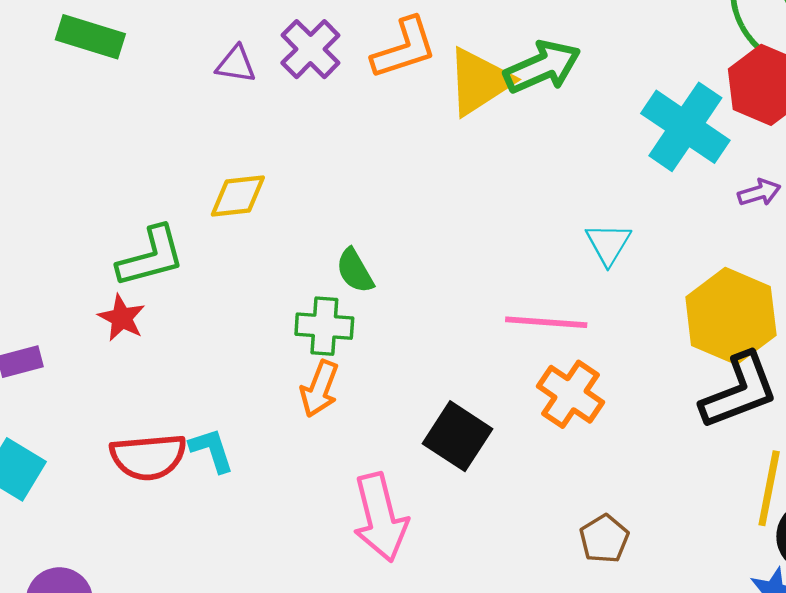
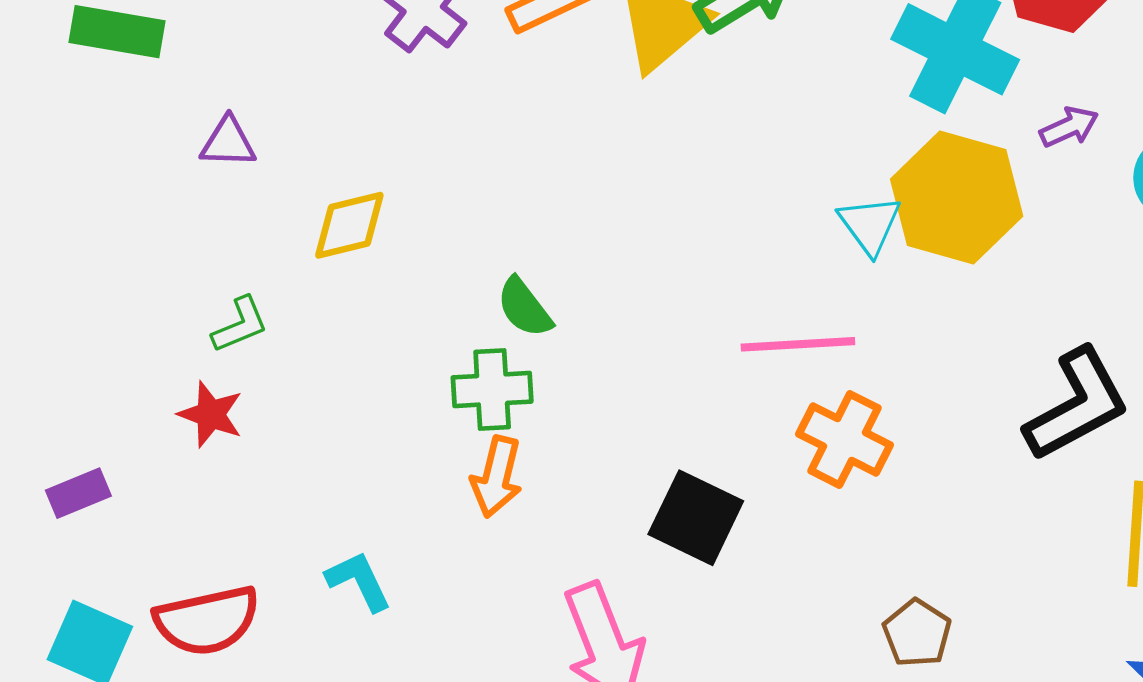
purple triangle: (236, 64) -> (228, 142), moved
green L-shape: (151, 257) -> (240, 325), size x0.6
yellow hexagon: (731, 316) -> (957, 198), moved
red semicircle: (148, 457) -> (207, 621), moved

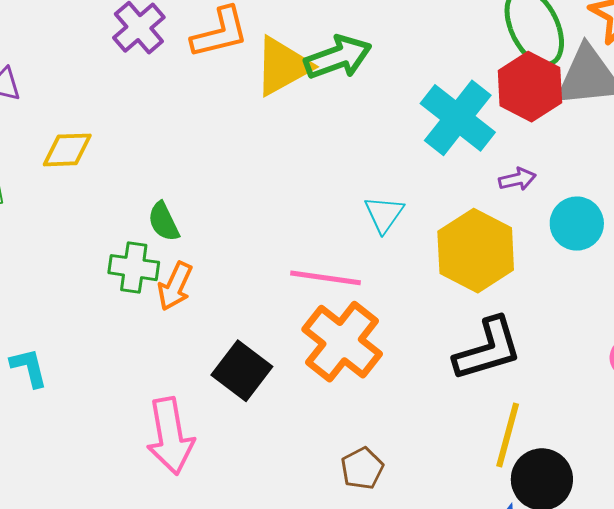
yellow hexagon: (957, 198) -> (476, 251), moved
orange cross: (845, 439) -> (342, 342), size x1.4
orange arrow: (497, 477) -> (175, 286), moved

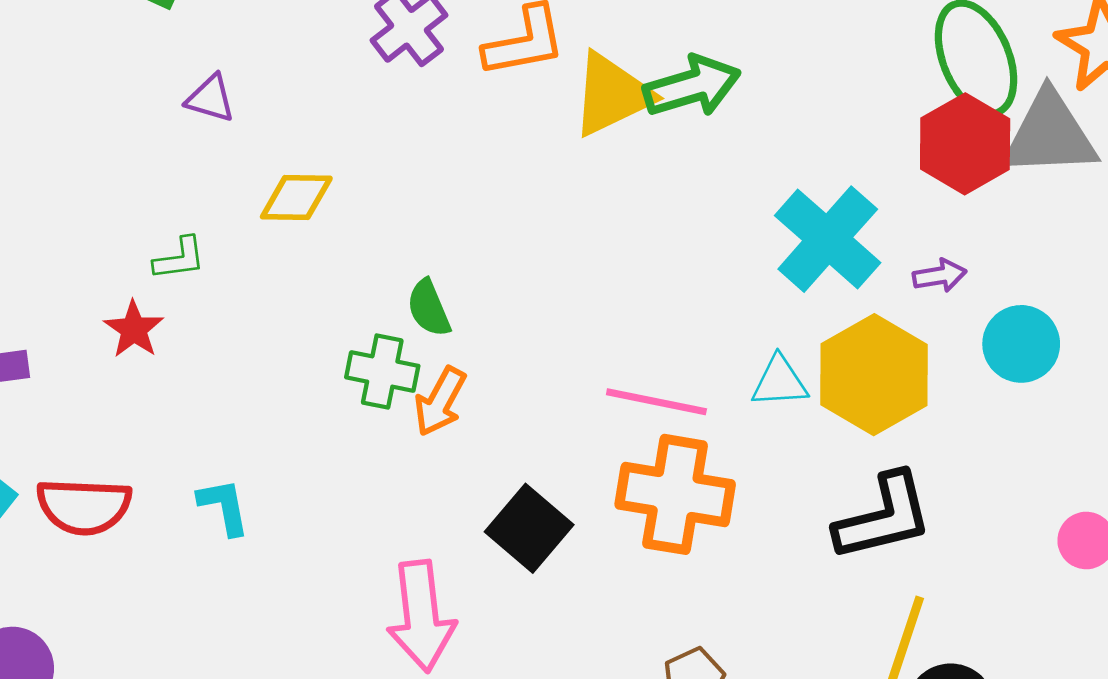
cyan cross: (458, 118) -> (828, 239), moved
cyan triangle: (384, 214) -> (780, 382), moved, turned 48
orange cross: (342, 342) -> (675, 494), turned -32

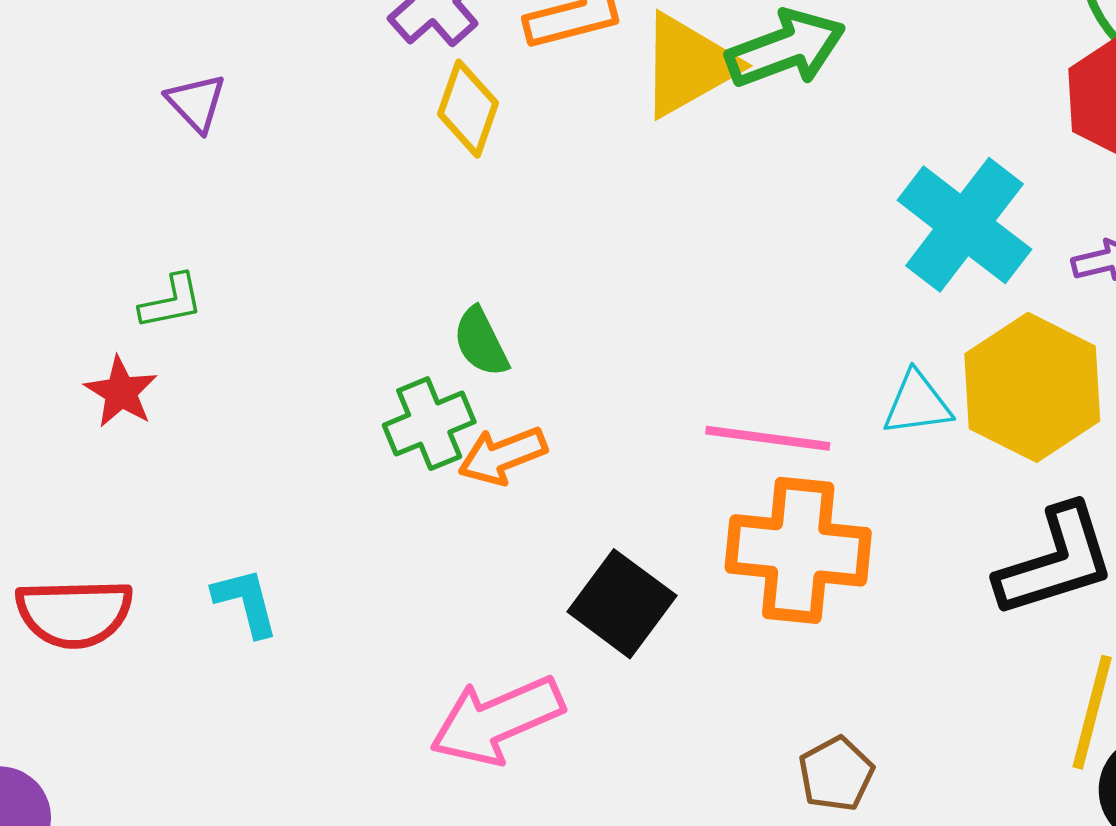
purple triangle: (210, 98) -> (196, 103), turned 34
yellow diamond: (296, 197) -> (468, 109), moved, turned -68
green cross: (382, 372) -> (429, 424), turned -30
orange arrow: (440, 402) -> (502, 456), turned 44
pink arrow: (421, 616) -> (497, 720), turned 77

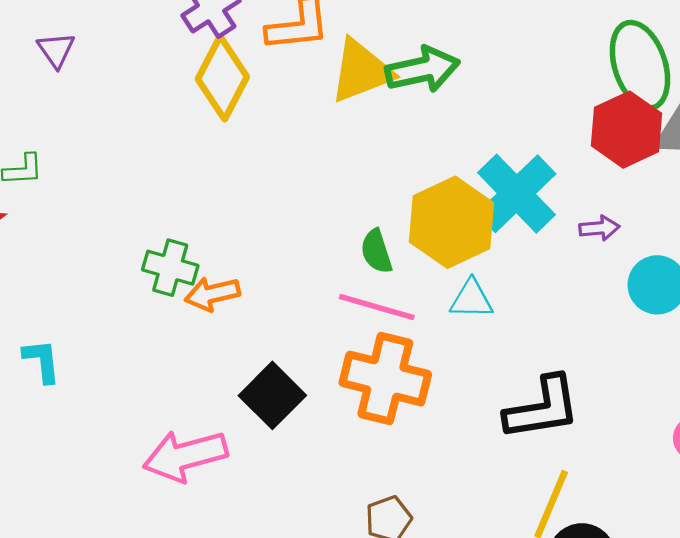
yellow diamond: (468, 109) -> (222, 78), size x1.4
green semicircle: (481, 342) -> (376, 251), moved
yellow hexagon: (1032, 387) -> (451, 222), moved
green cross: (429, 424) -> (170, 268), turned 30

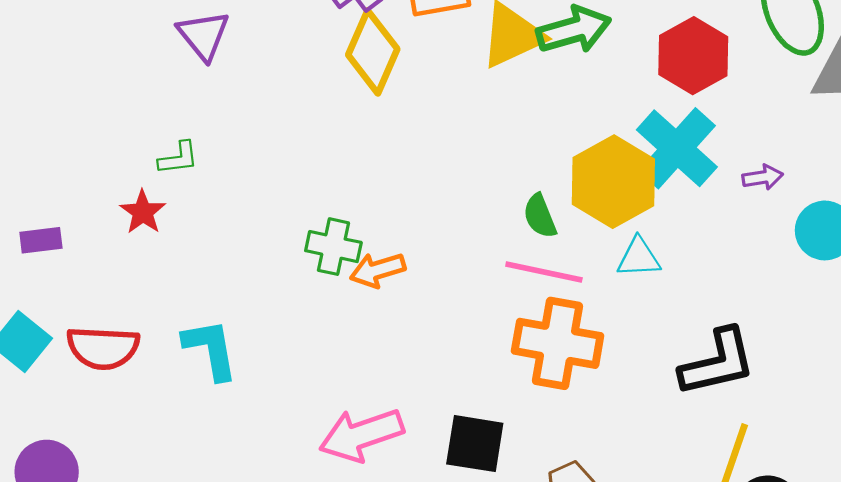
purple triangle: (56, 50) -> (204, 35), size x1.4
red hexagon: (627, 130) -> (693, 56), moved
cyan L-shape: (42, 361) -> (211, 349), size x1.4
black square: (272, 395) -> (475, 444), moved, turned -32

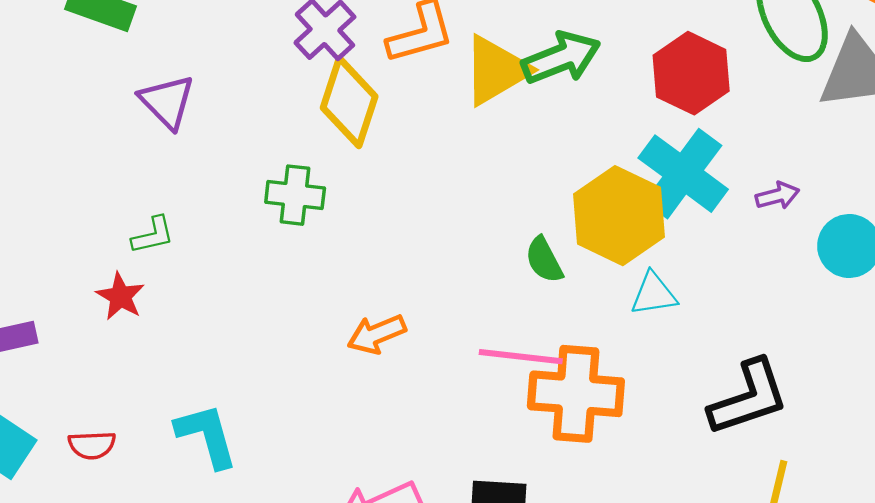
green cross: (333, 247) -> (295, 195), moved
pink line: (544, 272) -> (521, 357), moved
red semicircle: (103, 348) -> (92, 445), size x0.6

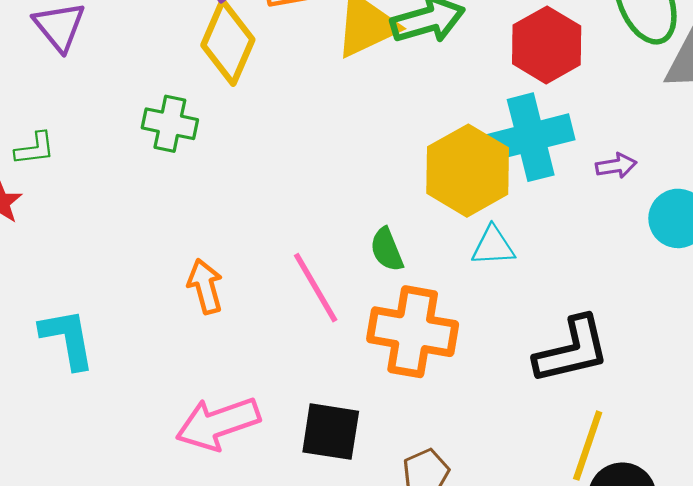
cyan cross: (683, 174) -> (531, 137), turned 34
green semicircle: (544, 260) -> (387, 250), moved
orange arrow: (377, 334) -> (205, 286), moved, turned 92
pink line: (521, 357) -> (316, 288), moved, turned 48

